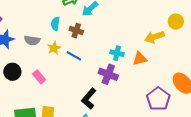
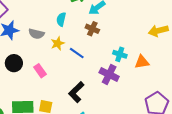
brown cross: (76, 31) -> (92, 29), moved
yellow arrow: (154, 37) -> (158, 31), moved
black L-shape: (89, 99) -> (76, 92), moved

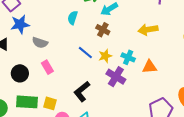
yellow arrow: (158, 31) -> (148, 30), moved
gray semicircle: (36, 34) -> (40, 43), moved
yellow star: (58, 43) -> (105, 56), moved
black circle: (14, 63) -> (20, 73), moved

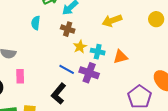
blue line: (85, 53) -> (67, 69), moved
yellow star: (105, 56) -> (80, 47), moved
pink rectangle: (47, 67) -> (20, 76), turned 40

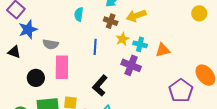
yellow arrow: (112, 21) -> (136, 16), moved
blue line: (67, 69) -> (95, 47), moved, turned 63
pink rectangle: (20, 76) -> (62, 67), size x1.6

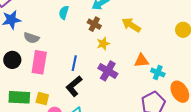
yellow arrow: (136, 16) -> (131, 25), moved, turned 42
cyan cross: (140, 44) -> (158, 73), moved
blue line: (95, 47) -> (74, 63), moved
black circle: (36, 78) -> (12, 60), moved

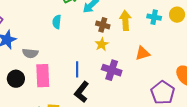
brown cross: (94, 24) -> (103, 25), moved
yellow arrow: (131, 25) -> (125, 20), turned 66
cyan cross: (158, 73) -> (154, 17), moved

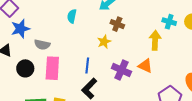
yellow arrow: (125, 20) -> (155, 40), moved
yellow star: (102, 44) -> (104, 42), moved
orange triangle: (142, 53) -> (145, 66), moved, turned 35

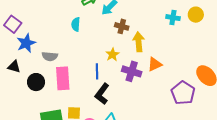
yellow arrow: (155, 40) -> (139, 42), moved
yellow star: (104, 42) -> (112, 54), moved
orange triangle: (145, 66) -> (155, 64), turned -42

